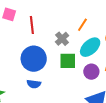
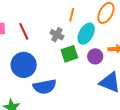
blue circle: (34, 59) -> (24, 65), moved
blue semicircle: (34, 84) -> (45, 87), size x1.6

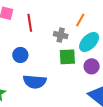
gray cross: (57, 35) -> (61, 35), turned -32
blue circle: (24, 65) -> (20, 55), size x0.6

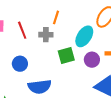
orange line: (80, 20) -> (56, 17), moved
gray cross: (61, 35) -> (46, 35), moved

